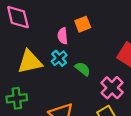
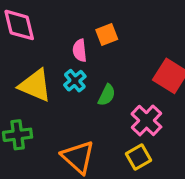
yellow triangle: (30, 62) -> (35, 85), turned 36
green semicircle: (83, 69) -> (107, 95), turned 77

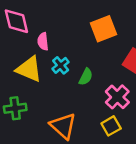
orange square: (107, 35) -> (103, 29), moved, size x1.5
pink semicircle: (80, 50) -> (43, 41), moved

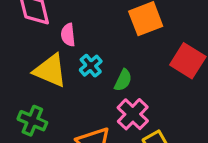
pink cross: (117, 97) -> (133, 114), moved
green cross: (15, 108) -> (32, 121), turned 30

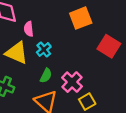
green semicircle: (123, 80) -> (46, 76), moved

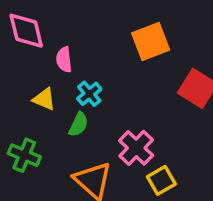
yellow triangle: (17, 53) -> (44, 99), size x0.6
green semicircle: (46, 76) -> (78, 124), moved

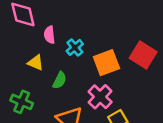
orange square: (151, 41) -> (106, 63), moved
cyan cross: (89, 94) -> (75, 47), moved

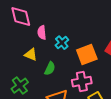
pink cross: (100, 97) -> (82, 82), turned 36
green cross: (22, 102) -> (20, 86), turned 30

